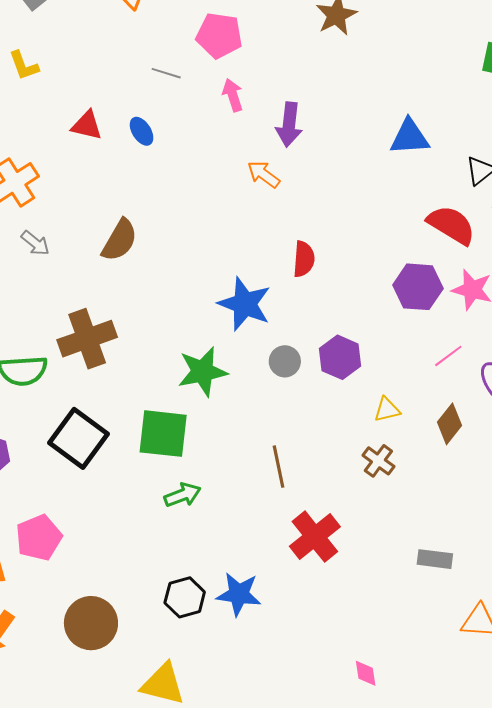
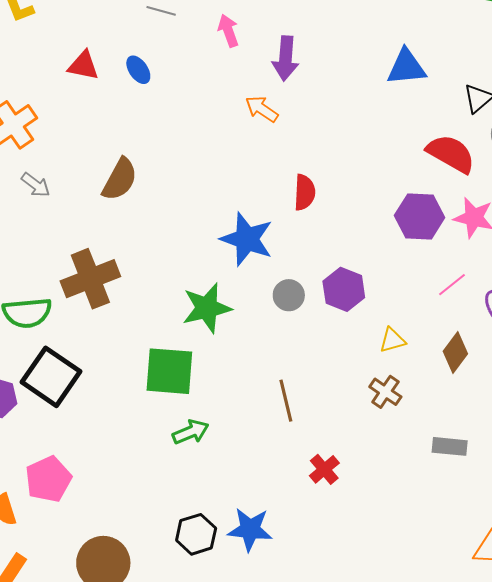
black square: (79, 438) -> (51, 377), moved
red cross: (315, 537) -> (324, 469), size x0.6
gray rectangle: (435, 559) -> (450, 446), moved

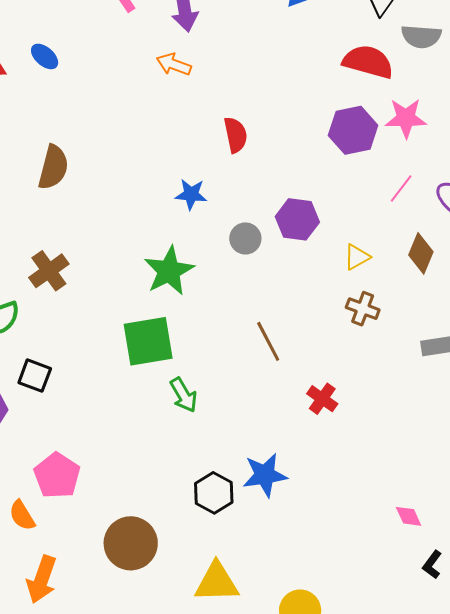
blue star: (247, 239) -> (191, 194), size x0.6
brown cross: (90, 279) -> (49, 271), size x0.7
black square: (51, 377) -> (35, 376), size x0.6
green arrow: (191, 432) -> (184, 395), turned 96

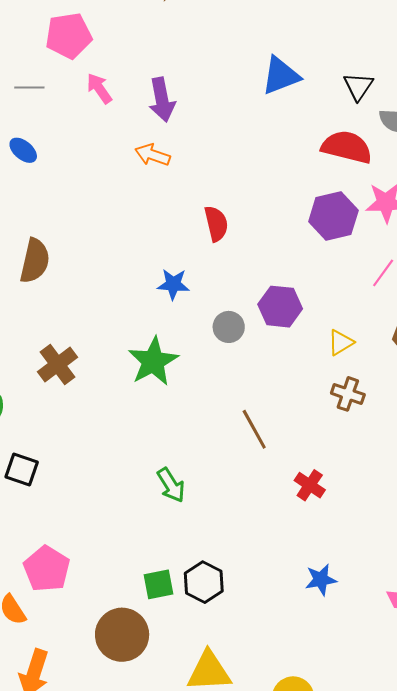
brown cross: (49, 271) -> (57, 365), moved
green square: (148, 341) -> (159, 584), moved, size x0.6
blue star: (265, 475) -> (321, 580), moved, size x0.7

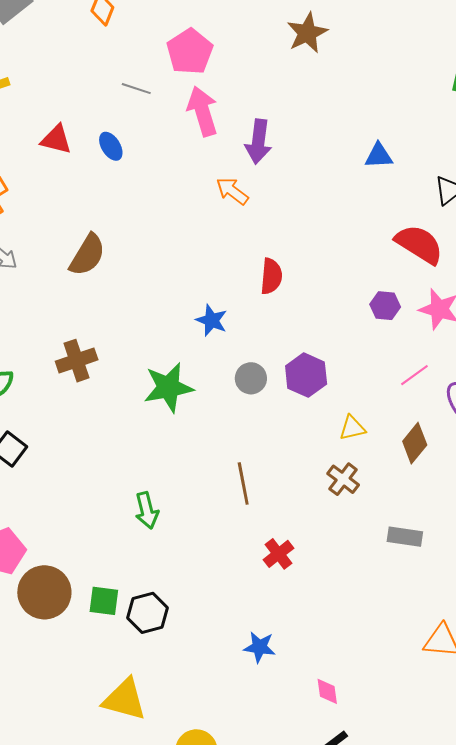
pink pentagon: (69, 36) -> (190, 52), turned 30
blue triangle: (281, 76) -> (379, 156), size x0.7
pink arrow: (99, 88) -> (203, 111), size x1.5
purple hexagon: (333, 216) -> (385, 306), size x0.6
brown circle: (122, 635) -> (44, 592), moved

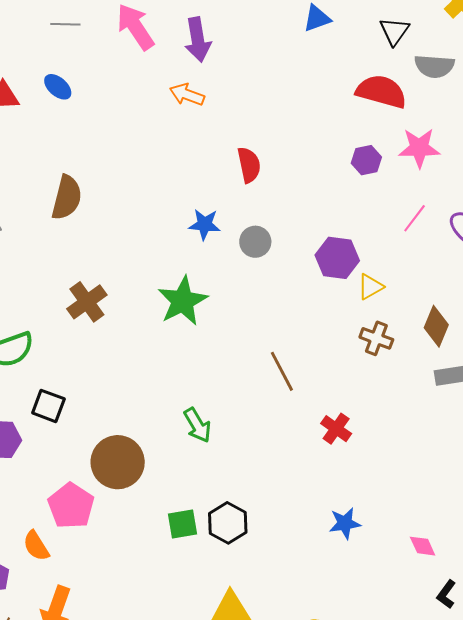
purple hexagon: (306, 375) -> (337, 258), moved
gray circle: (251, 378) -> (255, 242), moved
brown diamond: (415, 443) -> (436, 326), moved
brown circle: (44, 592) -> (118, 462), moved

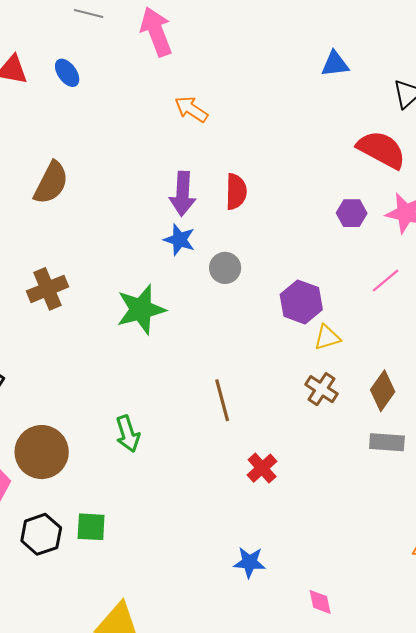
purple arrow: (198, 40) -> (183, 194), moved
black hexagon: (228, 523) -> (41, 534), moved

